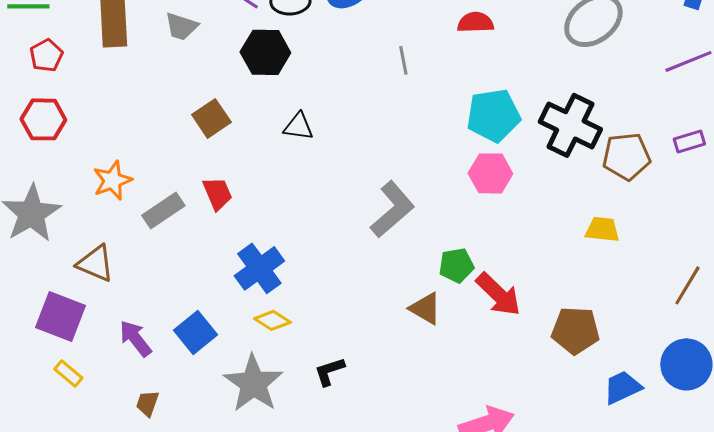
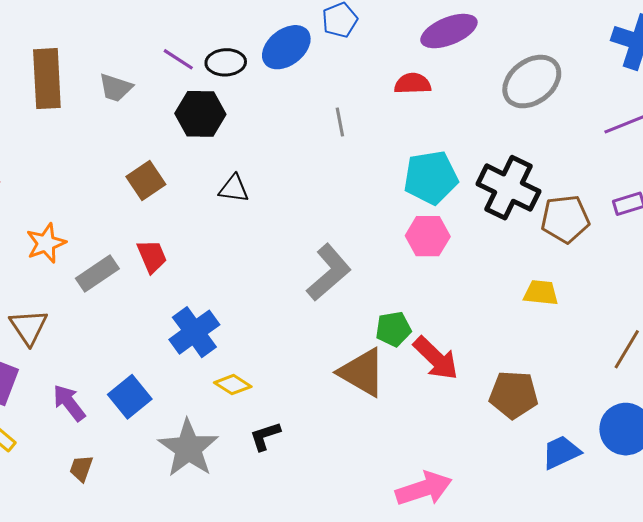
brown triangle: (95, 263) -> (29, 327), turned 33
brown triangle: (425, 308) -> (362, 372), size x1.5
yellow diamond: (272, 320) -> (233, 385), moved

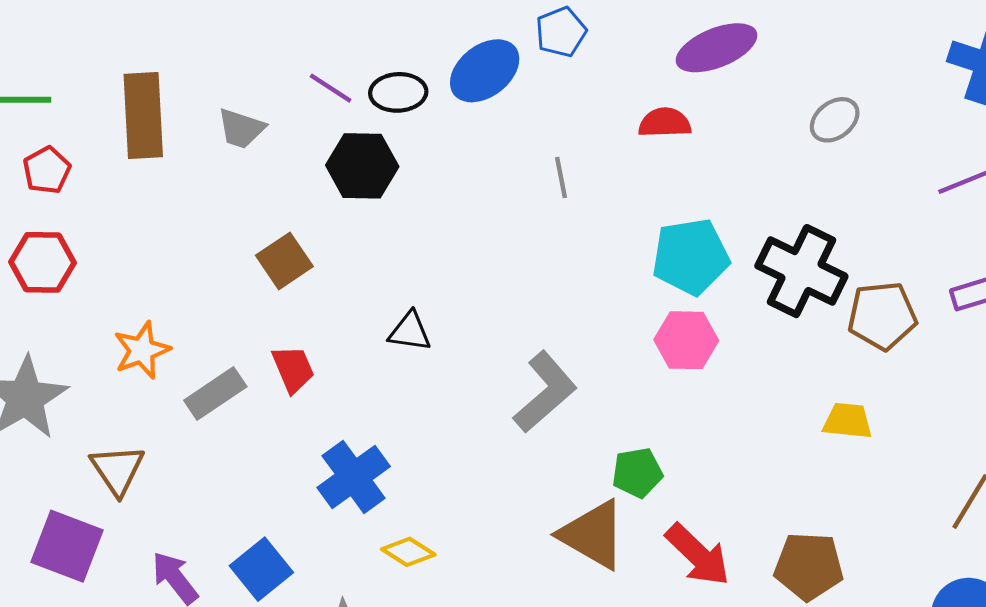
gray ellipse: (532, 82) -> (835, 120), size x0.6
black triangle: (234, 189) -> (410, 332), moved
red arrow: (436, 358) -> (698, 555), moved

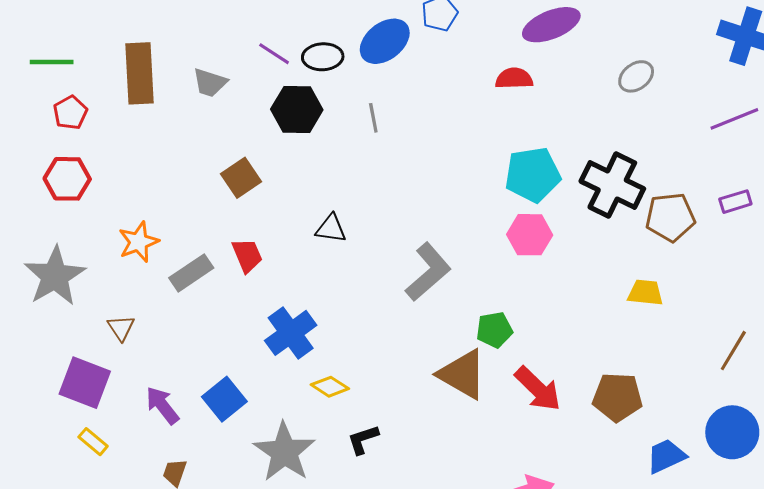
gray line: (561, 177) -> (373, 118), moved
brown triangle: (117, 470) -> (121, 328), size x0.7

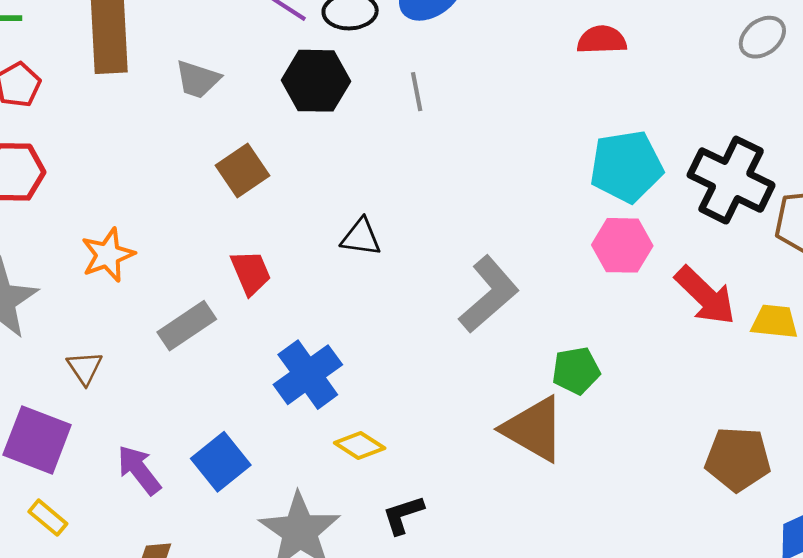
gray trapezoid: (210, 83) -> (198, 79), moved
gray rectangle: (191, 273) -> (187, 326), moved
red arrow: (538, 389) -> (705, 296), moved

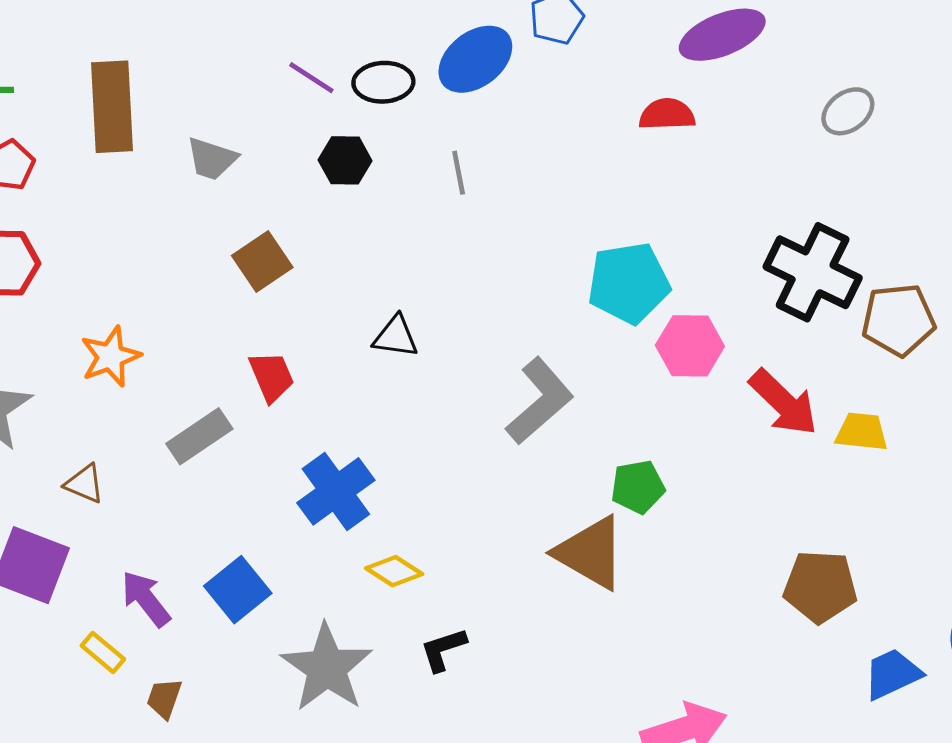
black hexagon: (316, 81) -> (345, 160), size x0.7
cyan pentagon: (626, 166) -> (629, 283), moved
brown triangle: (85, 368) -> (84, 484), turned -33
yellow rectangle: (48, 518) -> (103, 652), moved

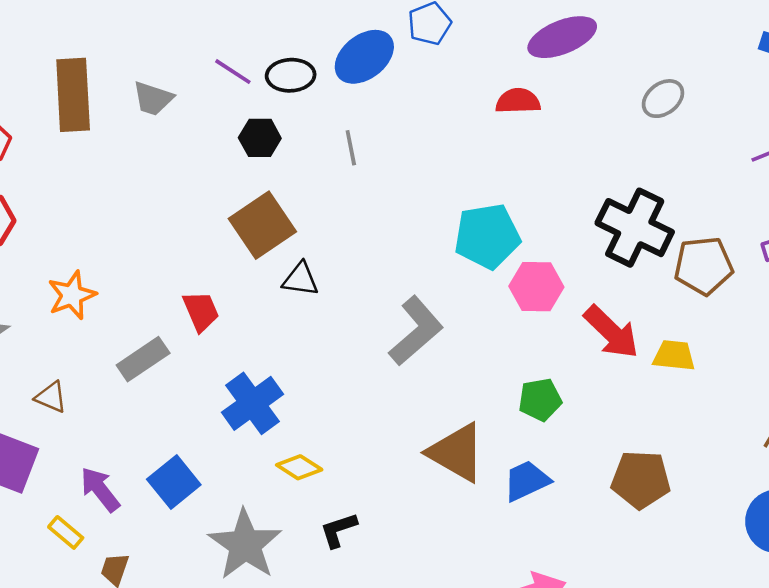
gray trapezoid: (212, 159) -> (153, 99), moved
brown square: (262, 262) -> (262, 225), moved, size x1.4
green pentagon: (638, 487) -> (540, 400), moved
blue trapezoid: (892, 674) -> (527, 481), moved

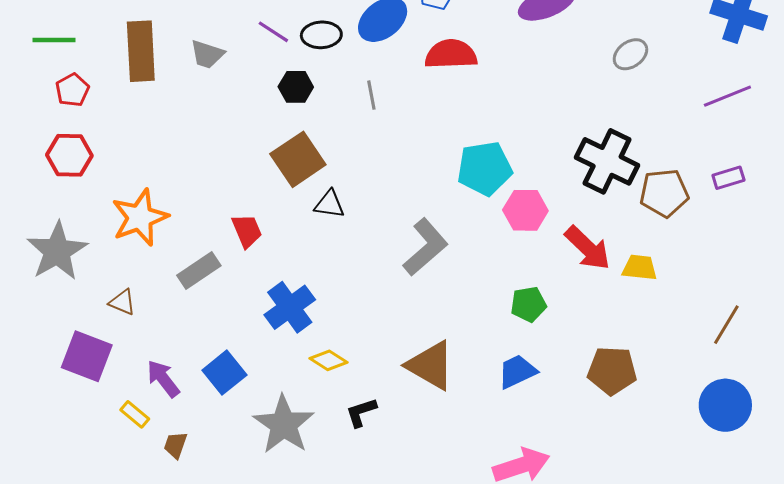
red semicircle: (518, 101) -> (451, 54), moved, size x1.4
orange star: (72, 295) -> (140, 217), size x1.4
brown triangle: (457, 453) -> (431, 365), moved

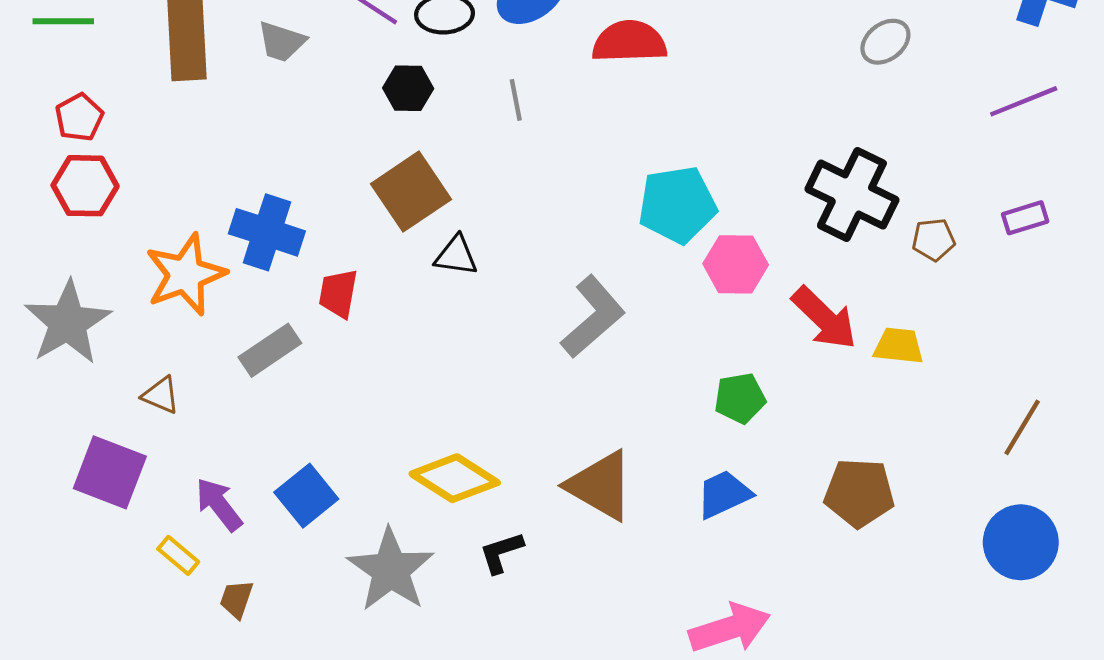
red pentagon: (72, 90) -> (79, 117), moved
brown pentagon: (664, 193) -> (933, 240), size x0.6
red trapezoid: (247, 231) -> (338, 293), turned -147
blue cross: (290, 307) -> (267, 232), moved, turned -36
yellow diamond: (329, 360) -> (455, 478), size x1.6

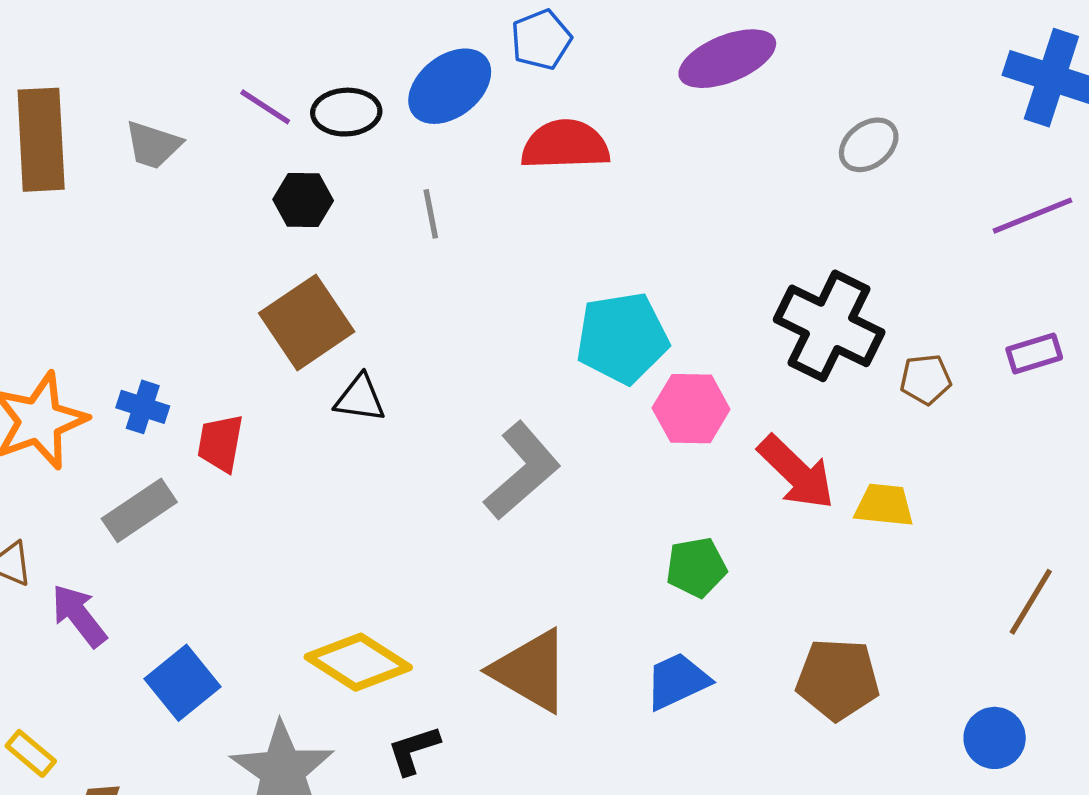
blue cross: (267, 232) -> (143, 407), moved, size x0.6
purple arrow: (219, 504) -> (79, 616), moved
blue circle: (1021, 542) -> (995, 738), moved, size x0.7

